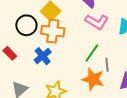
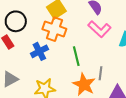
black circle: (26, 25) -> (16, 21), moved
green line: (92, 53) -> (76, 56), moved, turned -60

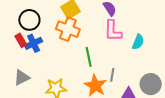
pink L-shape: (99, 29) -> (113, 31), turned 45
blue cross: (39, 51) -> (34, 43), moved

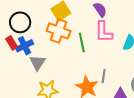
green line: (89, 57) -> (82, 43), moved
gray triangle: (22, 77) -> (37, 63), moved, turned -30

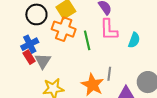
black circle: (20, 22) -> (36, 14), moved
red rectangle: (12, 43) -> (29, 57), moved

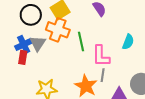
pink L-shape: (109, 30) -> (101, 56), moved
red rectangle: (29, 57) -> (23, 57), turned 40
gray triangle: (43, 61) -> (38, 43), moved

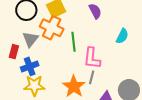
cyan semicircle: (128, 42) -> (122, 36), moved
blue cross: (24, 44) -> (30, 66), moved

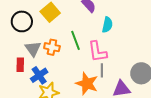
orange cross: (52, 28) -> (52, 47), moved, size x0.7
cyan semicircle: (122, 36) -> (107, 25), moved

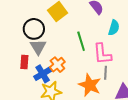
black circle: (22, 21) -> (34, 29), moved
orange cross: (52, 47) -> (57, 65), moved, turned 35

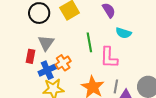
cyan semicircle: (114, 28) -> (124, 33), turned 84
black circle: (34, 29) -> (39, 13), moved
gray line: (106, 73) -> (116, 86), moved

